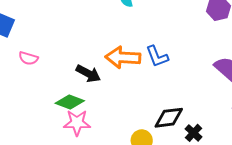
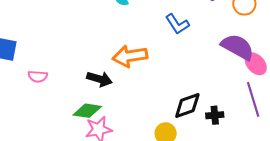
blue L-shape: (157, 56) -> (177, 24), moved
black cross: (194, 133) -> (215, 115), turned -36

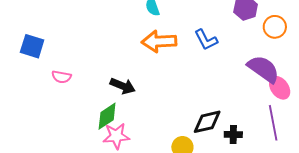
orange arrow: (130, 56) -> (159, 41), moved
green diamond: (87, 111) -> (107, 116), turned -48

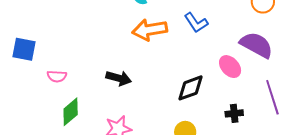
pink ellipse: (280, 88) -> (230, 67), moved
green diamond: (107, 116) -> (71, 112), moved
black diamond: (207, 122) -> (190, 88), moved

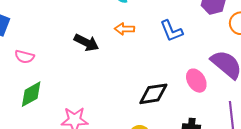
orange arrow: (150, 30) -> (124, 29), size x0.6
black arrow: (119, 78) -> (86, 43), moved

